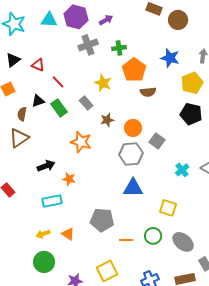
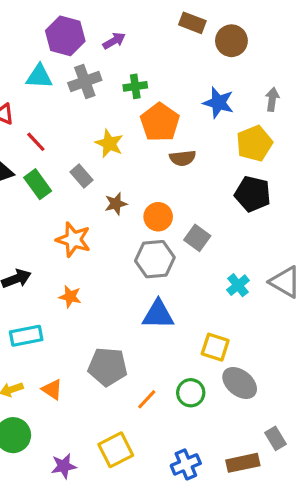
cyan triangle: (49, 20) -> (39, 77), moved
orange star: (69, 179) -> (70, 297), moved
orange line: (126, 240) -> (147, 399), turned -48
gray ellipse: (183, 242) -> (240, 383), moved

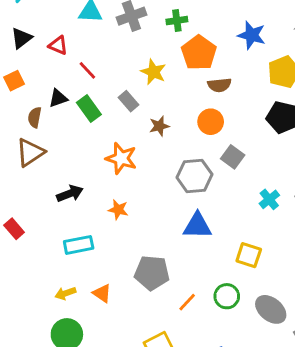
orange circle: (158, 217) -> (211, 122), moved
gray ellipse: (240, 383) -> (271, 309), moved

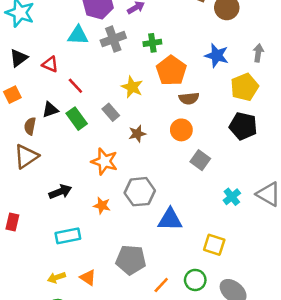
gray hexagon: (194, 176) -> (140, 192), moved
red rectangle: (14, 229) -> (12, 222), turned 54

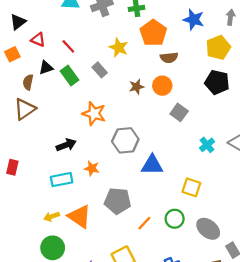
red triangle: (50, 64) -> (38, 40), moved
brown star: (137, 134) -> (137, 87), moved
black arrow: (60, 192) -> (66, 145), moved
orange star: (102, 206) -> (92, 168), moved
orange triangle: (88, 277) -> (79, 216), size x1.6

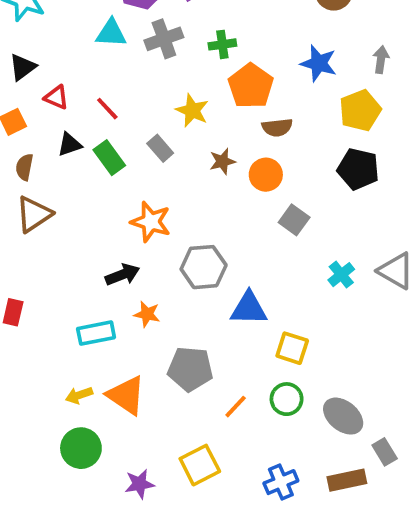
brown semicircle: (28, 82) -> (24, 167), moved
brown star: (137, 87) -> (222, 161), moved
black arrow: (66, 145) -> (122, 275), moved
yellow square: (191, 187) -> (292, 348), moved

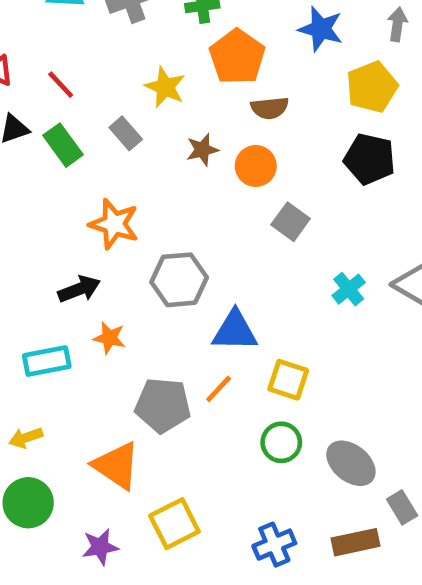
orange triangle: (126, 395) -> (116, 466), moved
orange line: (236, 407) -> (219, 389), moved

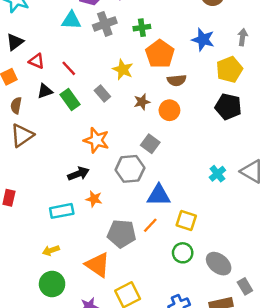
gray square: (291, 222) -> (150, 144), moved

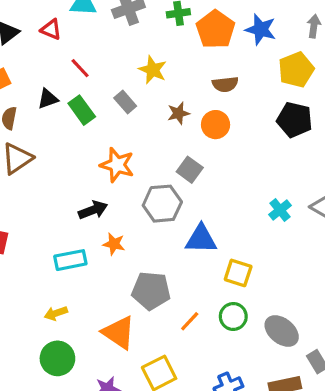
orange pentagon: (160, 54) -> (216, 29), moved
red triangle: (36, 61) -> (51, 29), moved
orange line: (150, 225) -> (190, 321), moved

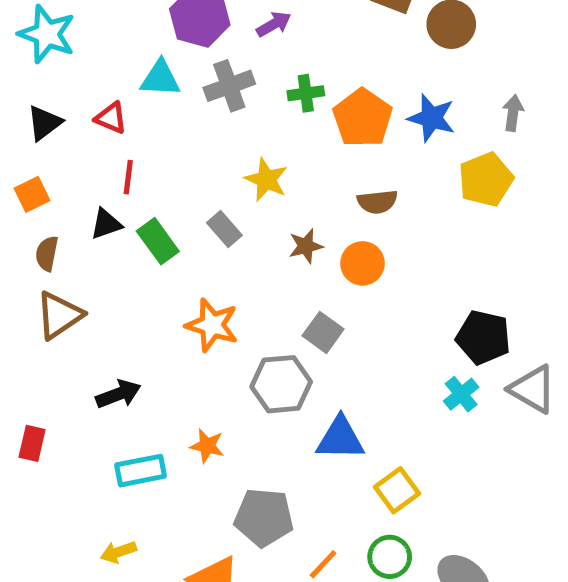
red line: (80, 68) -> (128, 177), moved, turned 50
black pentagon: (295, 120) -> (483, 337), moved
black arrow: (93, 210) -> (118, 394), moved
yellow square: (238, 273) -> (397, 490), turned 36

